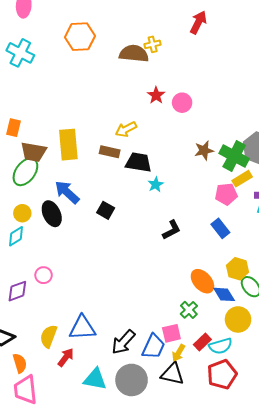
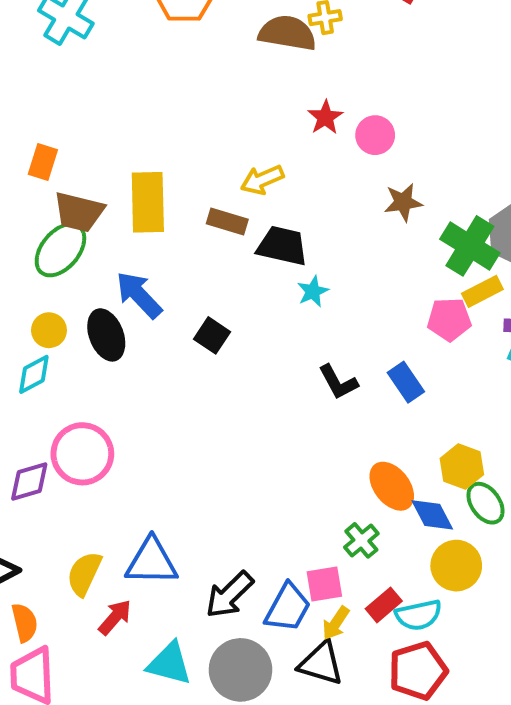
brown star: (204, 150) -> (403, 202), moved
blue rectangle: (220, 228) -> (406, 382), moved
black L-shape: (172, 230) -> (338, 382), turned 85
pink circle: (44, 275) -> (82, 454), size x1.8

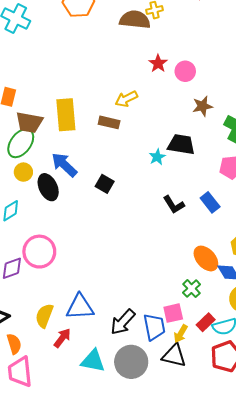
black trapezoid: (282, 246) -> (181, 144), moved
yellow circle: (49, 330) -> (23, 172), moved
blue trapezoid: (288, 608) -> (154, 327), turned -36

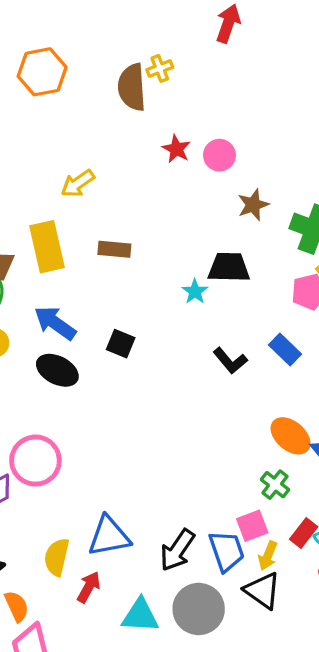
brown semicircle: (135, 20) -> (132, 87), turned -92
yellow arrow: (126, 99) -> (78, 183), moved
black ellipse: (48, 187) -> (57, 370), moved, turned -30
black triangle: (174, 356) -> (263, 591), turned 30

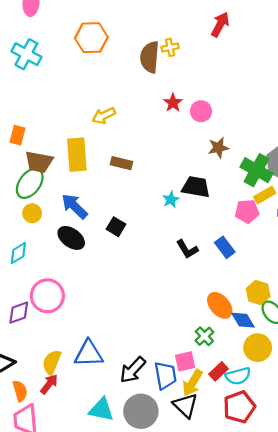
yellow arrow: (268, 556) -> (192, 383), size x1.4
red arrow: (89, 587) -> (49, 384), moved

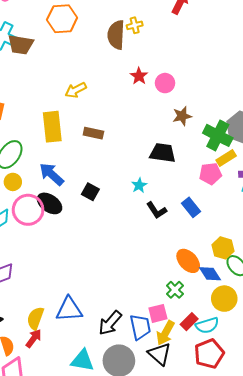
brown trapezoid: (39, 162) -> (21, 45), moved
cyan star: (171, 200) -> (139, 185), moved
pink circle: (47, 296) -> (28, 210), moved

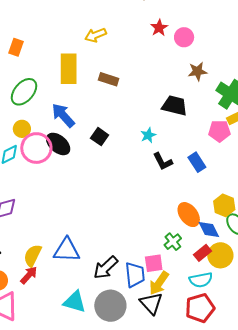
yellow circle: (13, 182) -> (22, 129), moved
red rectangle: (189, 322) -> (203, 253), moved

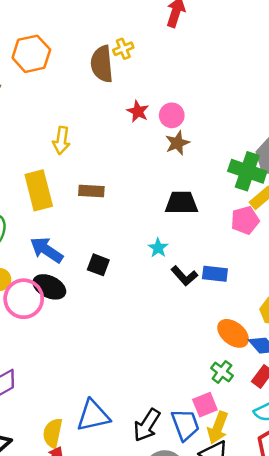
yellow arrow: (95, 35) -> (61, 140), turned -45
brown star: (197, 71) -> (177, 143), moved
blue rectangle: (197, 162) -> (215, 274), moved, turned -36

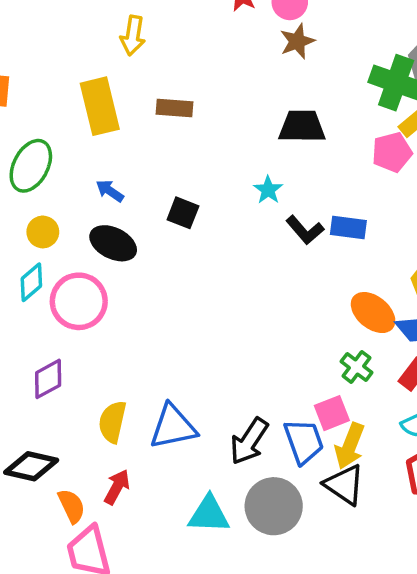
blue arrow: (47, 250) -> (110, 191), size x0.6
pink circle: (24, 299) -> (79, 301), moved
yellow semicircle: (53, 433) -> (112, 422), moved

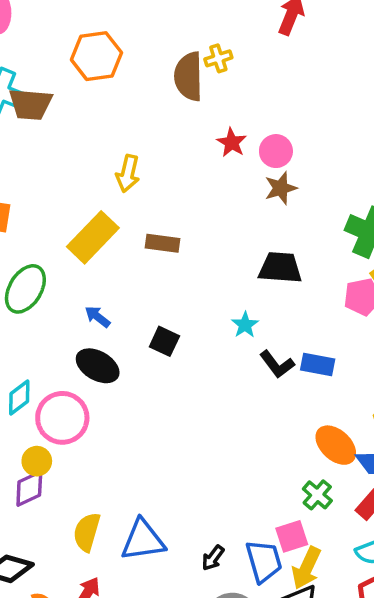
yellow rectangle: (100, 106) -> (93, 237), turned 54
yellow circle: (43, 232) -> (37, 461), moved
black arrow: (249, 441) -> (213, 558), size x0.6

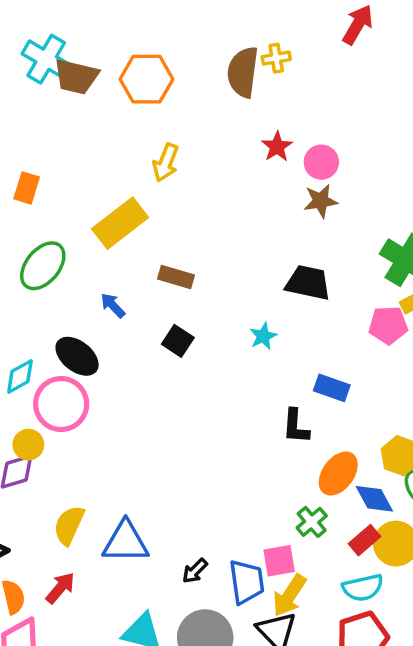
orange hexagon: (96, 56) -> (147, 79), moved
brown rectangle: (163, 243) -> (176, 277), moved
black L-shape: (277, 364) -> (296, 426), moved, turned 33
black ellipse: (98, 366) -> (77, 356), moved
orange ellipse: (336, 445) -> (338, 474), turned 75

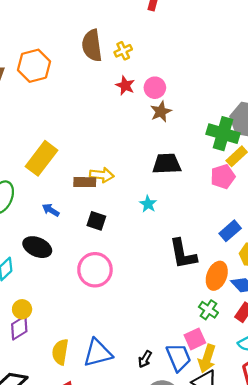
yellow cross: (276, 58) -> (123, 51), moved
yellow arrow: (166, 163) -> (102, 175), moved, turned -90
blue rectangle: (332, 388) -> (230, 231), moved, turned -45
pink circle: (61, 404) -> (95, 270), moved
black L-shape: (296, 426) -> (183, 254), size x1.4

